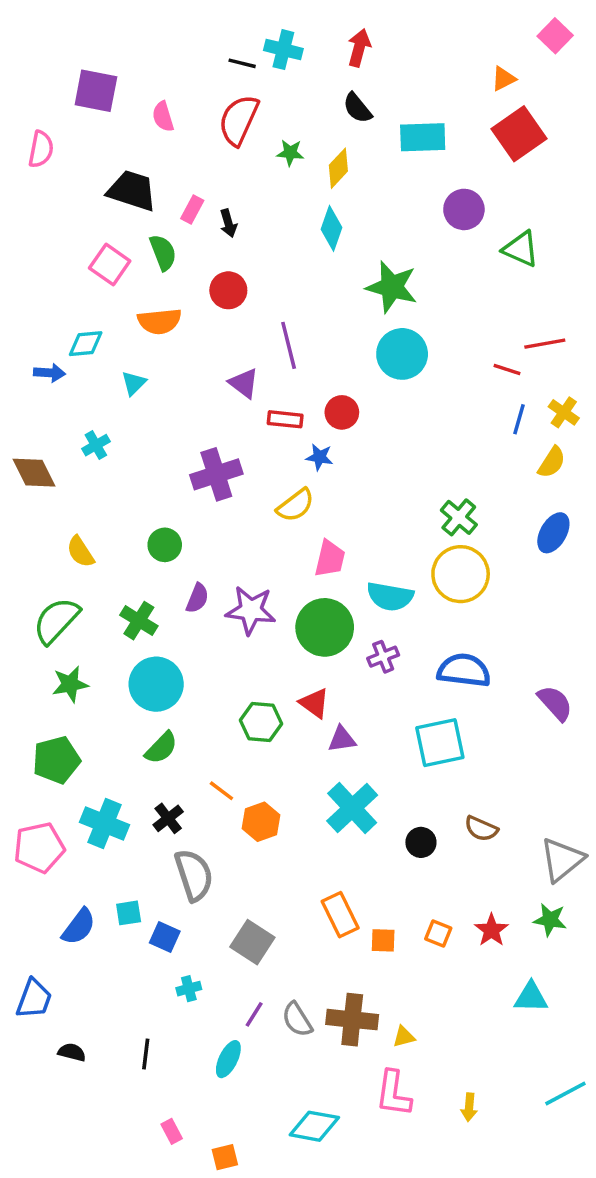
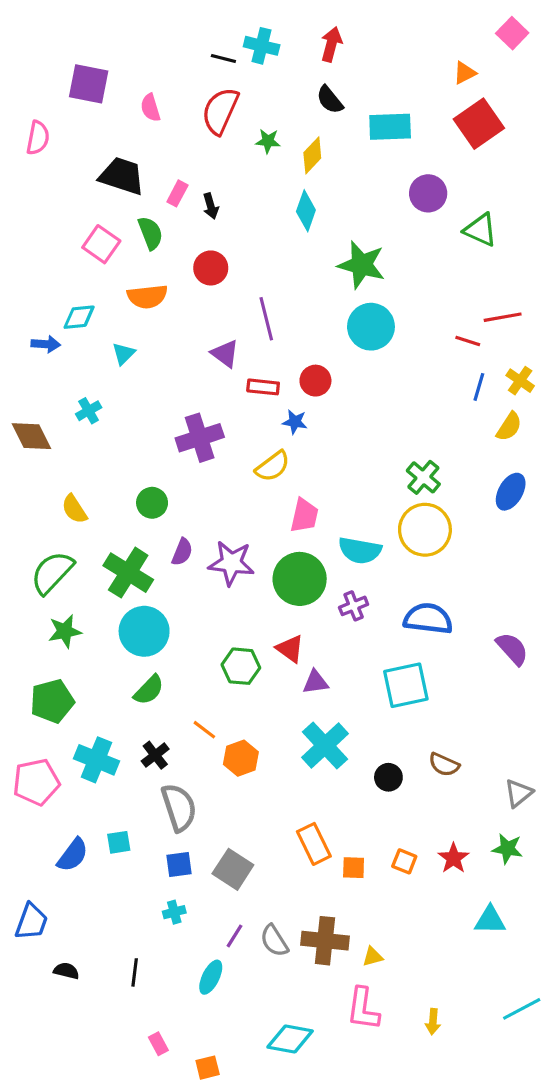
green cross: (139, 621) -> (128, 573), size x1.4
gray triangle: (562, 860) -> (519, 793), size x0.7
blue square: (165, 937) -> (179, 865), moved, turned -32

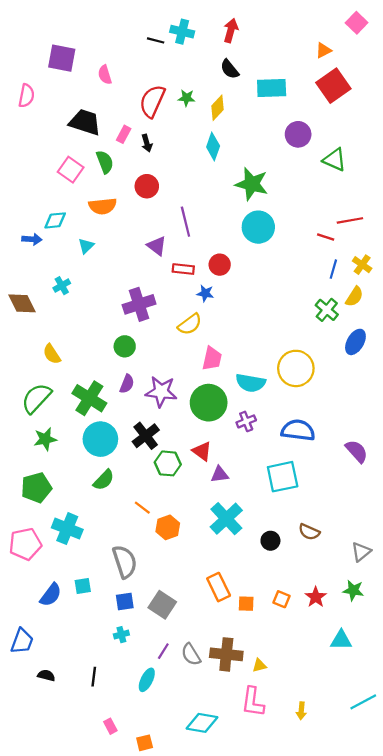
red semicircle: (220, 111) -> (152, 101), moved
green cross: (423, 477) -> (327, 310), moved
green circle: (152, 503) -> (125, 346), moved
black cross: (155, 755) -> (146, 436), moved, size x1.4

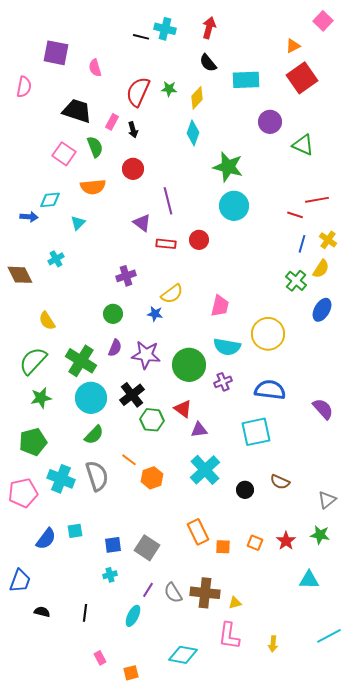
blue star: (205, 293) -> (155, 314), moved
purple cross: (139, 304) -> (126, 276), size x0.7
pink trapezoid: (212, 358) -> (220, 306), moved
gray semicircle: (125, 562) -> (97, 476), moved

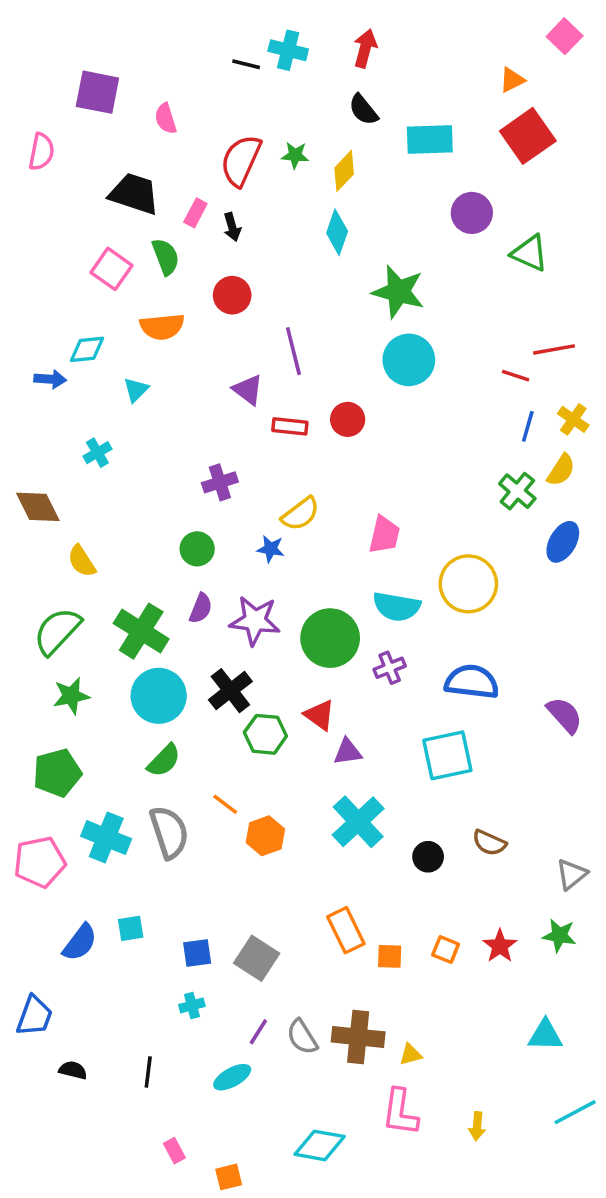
brown diamond: (20, 275) -> (38, 507), moved
cyan triangle: (309, 580) -> (545, 1035), moved
cyan ellipse: (133, 616) -> (232, 1077), turned 35

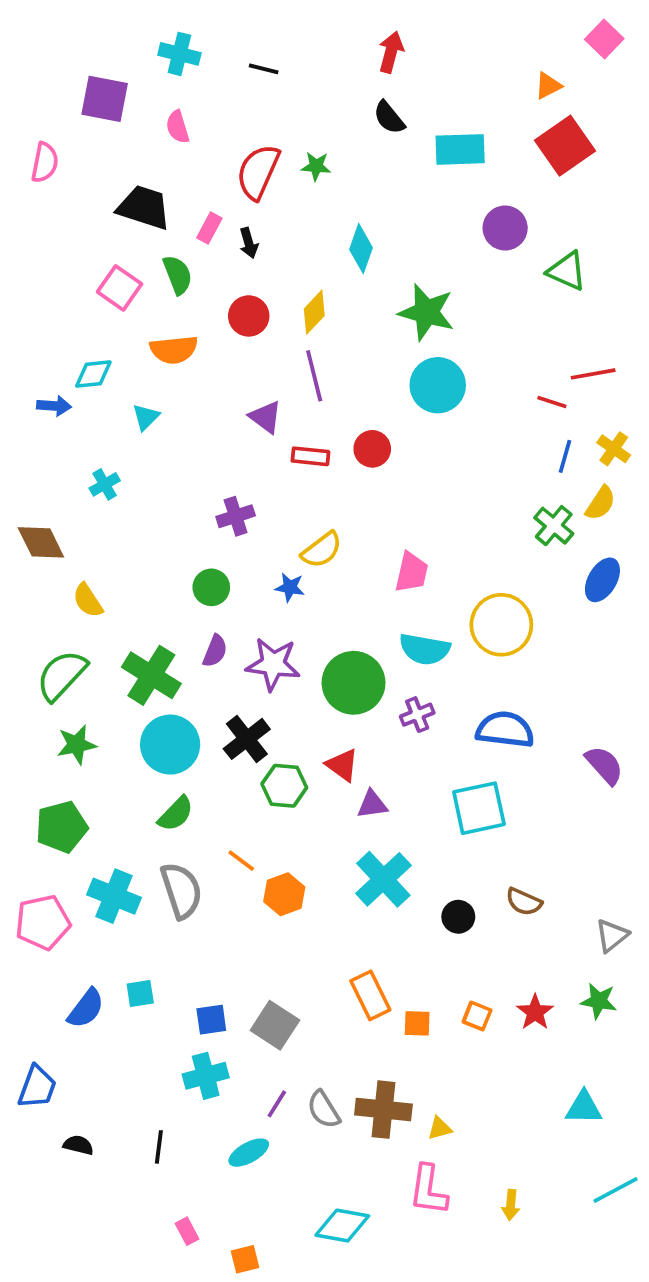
cyan cross: (288, 50) -> (179, 54), moved
yellow diamond: (344, 171) -> (314, 312), moved
cyan cross: (192, 1005) -> (206, 1076), size x1.6

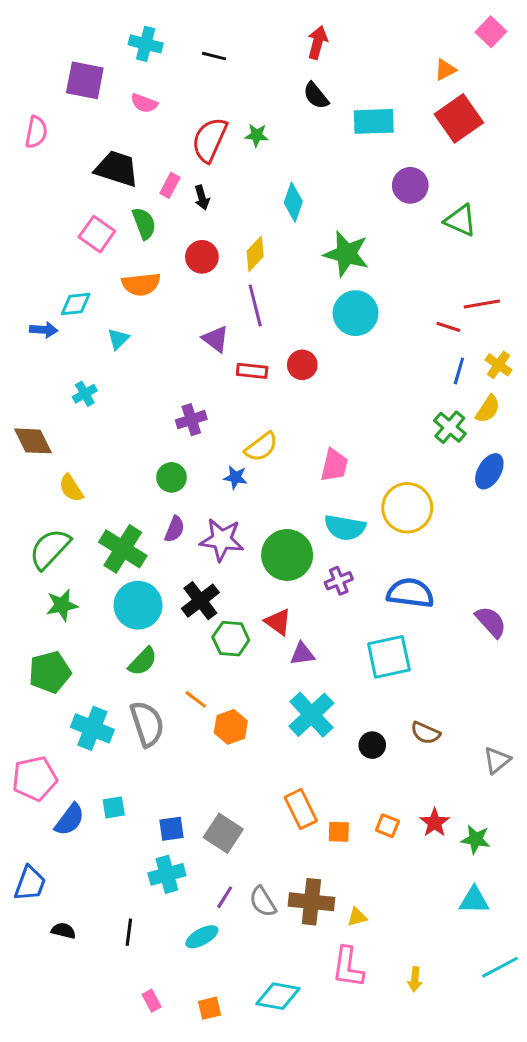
pink semicircle: (178, 127) -> (144, 103), turned -52
pink pentagon: (43, 922) -> (35, 779), moved
green star: (599, 1001) -> (476, 839), moved
orange square: (245, 1259) -> (210, 1008), moved

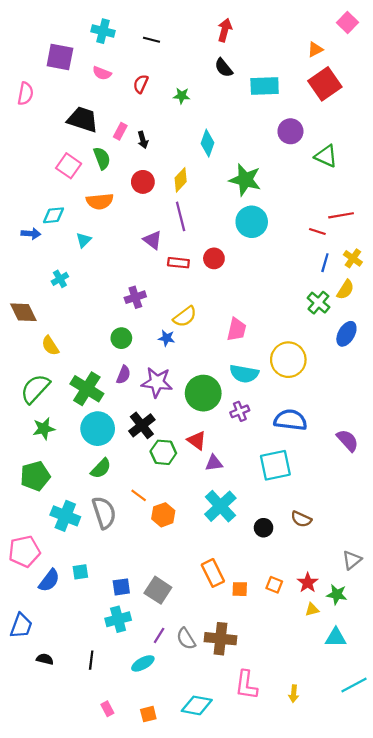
red semicircle: (210, 140) -> (141, 84), moved, size x0.6
gray triangle: (497, 760) -> (352, 560), moved
yellow triangle: (357, 917) -> (312, 610), moved

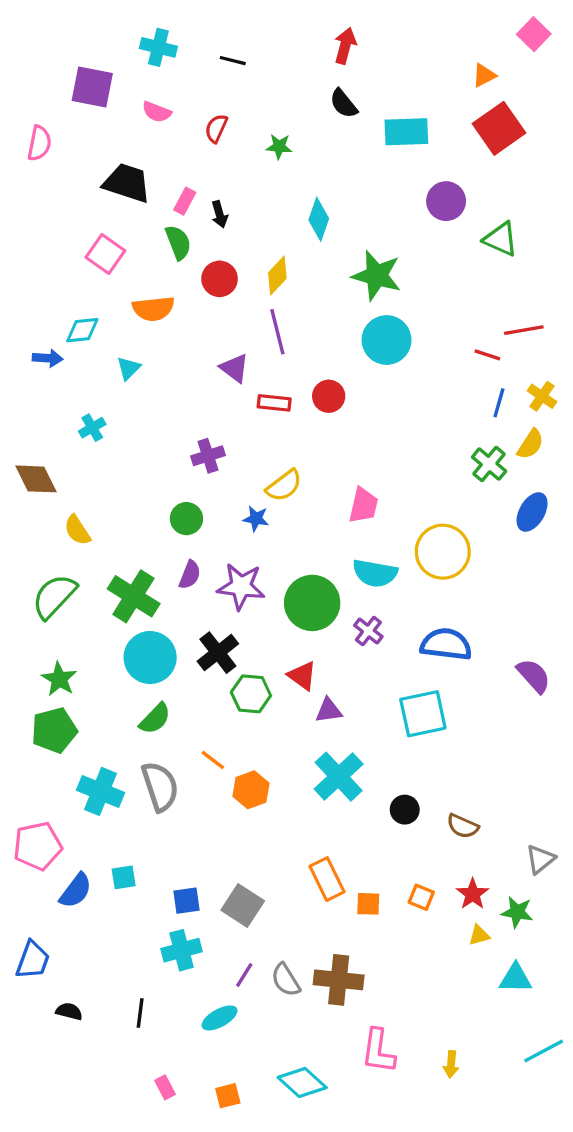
green semicircle: (102, 158) -> (178, 242), moved
purple cross: (240, 411) -> (368, 631), turned -30
green star: (44, 429) -> (59, 679), moved, turned -30
brown semicircle: (301, 519) -> (463, 826), moved
cyan diamond: (197, 705) -> (302, 1082), turned 32

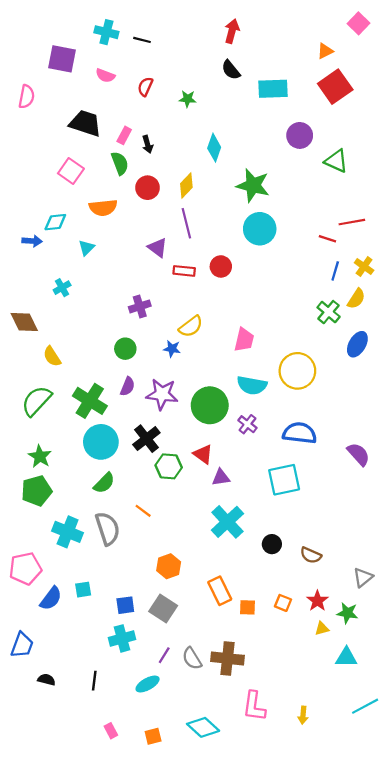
black line: (233, 61) -> (142, 40), moved
orange hexagon: (251, 790) -> (169, 566), moved

